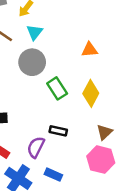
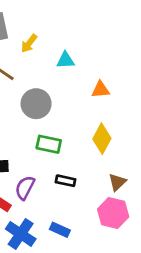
cyan triangle: (35, 32) -> (65, 60), moved, turned 49
green rectangle: (57, 88) -> (49, 144), moved, turned -45
purple semicircle: (36, 147) -> (25, 188), moved

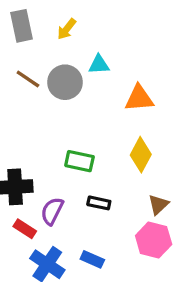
yellow arrow: (29, 43) -> (67, 29), moved
orange triangle: (101, 90) -> (139, 98), size x1.4
gray circle: (36, 104) -> (65, 82), moved

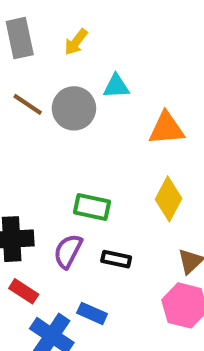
purple semicircle: (52, 211) -> (68, 251), moved
blue rectangle: (92, 259) -> (92, 313), moved

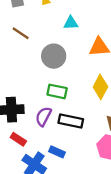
gray circle: (74, 108) -> (54, 56), moved
black rectangle: (116, 259) -> (71, 121), size x1.5

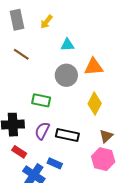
gray circle: (54, 56) -> (66, 75), moved
green rectangle: (57, 91) -> (41, 100), moved

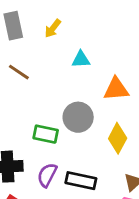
gray circle: (66, 75) -> (78, 117), moved

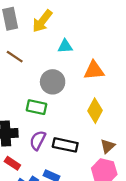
yellow arrow: (53, 28) -> (42, 21), size x1.5
gray circle: (78, 117) -> (53, 82), moved

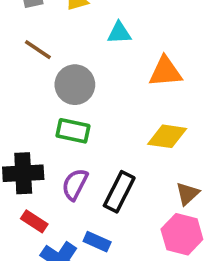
gray circle: (53, 82) -> (75, 85), moved
yellow diamond: (95, 111) -> (167, 136), turned 70
black rectangle: (65, 145) -> (119, 192), turned -75

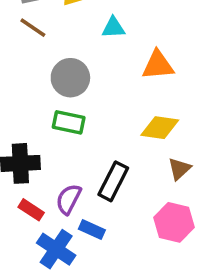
brown line: (38, 50) -> (33, 28), moved
purple semicircle: (75, 184) -> (69, 199), moved
brown triangle: (188, 194) -> (179, 169), moved

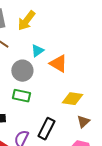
cyan triangle: (113, 28) -> (37, 51), moved, turned -32
orange triangle: (158, 65) -> (58, 64), moved, turned 36

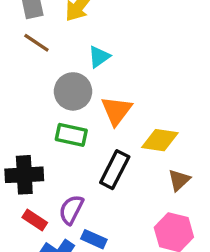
orange triangle: (58, 64) -> (116, 111), moved, turned 36
black rectangle: (46, 129) -> (115, 170), moved

